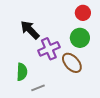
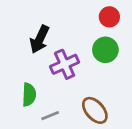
black arrow: (30, 30) -> (40, 39), turned -110
brown ellipse: (72, 63) -> (95, 110), moved

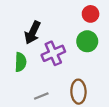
green semicircle: (29, 95) -> (20, 62), moved
brown ellipse: (95, 110) -> (78, 92), turned 40

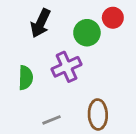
black arrow: (33, 33) -> (41, 23), moved
green circle: (87, 41) -> (87, 33), moved

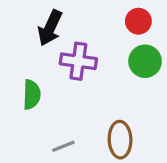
green circle: (87, 33) -> (145, 61), moved
purple cross: (67, 67) -> (78, 61), moved, turned 32

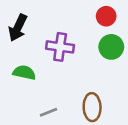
black arrow: (50, 28) -> (18, 28), moved
green semicircle: (32, 95) -> (24, 73), turned -80

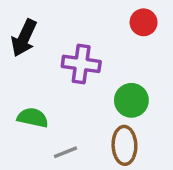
green circle: (111, 47) -> (131, 100), moved
green semicircle: (24, 73) -> (33, 118), moved

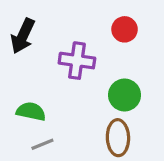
red circle: (144, 22) -> (125, 29), moved
gray line: (66, 152) -> (42, 144), moved

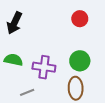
purple cross: (77, 61) -> (44, 67), moved
green semicircle: (31, 111) -> (13, 60), moved

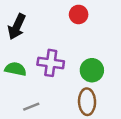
red circle: (80, 19) -> (79, 14), moved
purple cross: (44, 67) -> (51, 63), moved

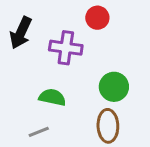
purple cross: (51, 63) -> (66, 48), moved
green semicircle: (16, 69) -> (52, 97), moved

